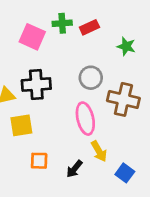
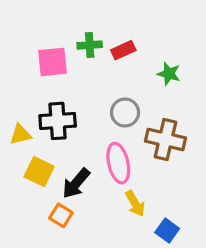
pink square: (32, 37) -> (53, 62), turned -30
yellow square: (21, 125) -> (39, 172), turned 35
orange square: (39, 161) -> (61, 215), turned 30
black arrow: (74, 169) -> (76, 183), moved, size x1.4

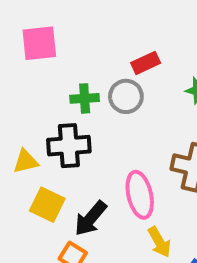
green cross: (90, 45) -> (85, 98), moved
pink square: (53, 62) -> (39, 43), moved
gray circle: (125, 113) -> (126, 96), moved

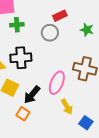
green cross: (85, 98) -> (17, 25), moved
pink ellipse: (140, 195) -> (57, 83), turned 35

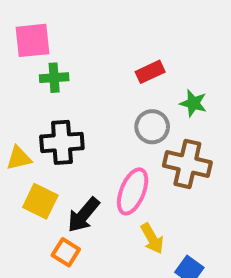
red rectangle: (60, 16) -> (150, 72), moved
green star: (87, 30) -> (193, 103), moved
gray circle: (50, 33) -> (152, 127), moved

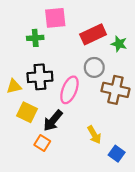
pink square: (33, 40) -> (55, 18), moved
red rectangle: (150, 72) -> (93, 34), size x1.5
green star: (193, 103) -> (119, 44), moved
pink ellipse: (133, 191) -> (69, 90), moved

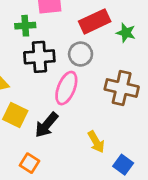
gray circle: (94, 67) -> (81, 54), moved
black cross: (40, 77) -> (39, 57), moved
orange square: (42, 143) -> (30, 163), moved

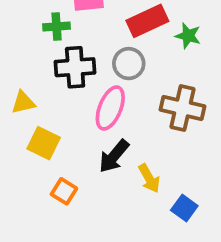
black arrow: (47, 125) -> (114, 156), moved
orange square: (30, 163) -> (64, 191), moved

